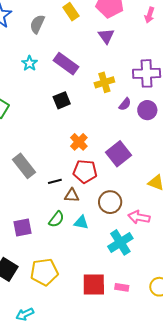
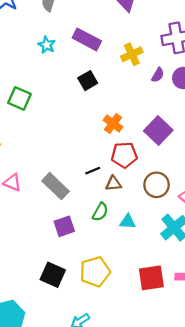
gray rectangle: (24, 166) -> (56, 186), moved
cyan triangle: (81, 222) -> (128, 222), moved

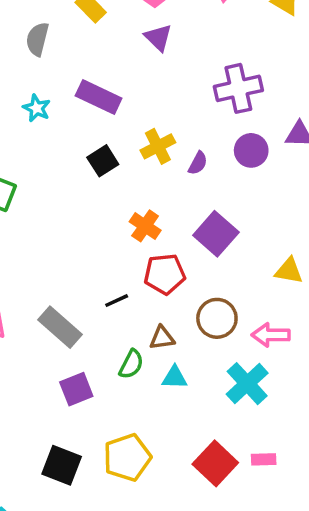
yellow cross: (132, 54) -> (158, 146), moved
purple semicircle: (158, 75) -> (198, 163), moved
brown triangle: (113, 183) -> (162, 338), moved
red square: (151, 278) -> (215, 463), turned -36

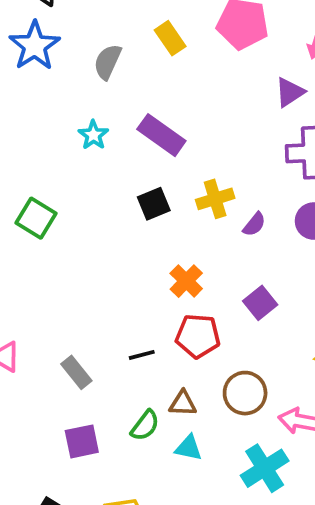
purple triangle: (158, 38) -> (290, 92), moved, turned 32
purple square: (216, 234) -> (260, 303), size x0.7
gray rectangle: (60, 327) -> (76, 372), size x0.7

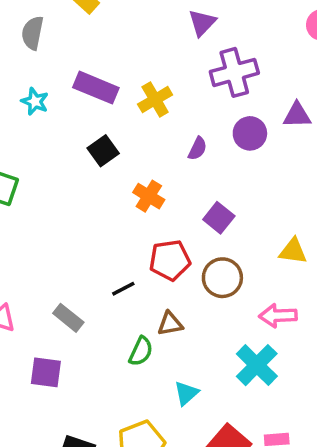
yellow cross: (215, 199) -> (155, 99), moved
orange cross: (186, 281) -> (149, 196), moved
brown circle: (245, 393) -> (222, 278), moved
purple square: (82, 441) -> (46, 372), moved, turned 32
cyan triangle: (189, 448) -> (186, 393), moved, turned -40

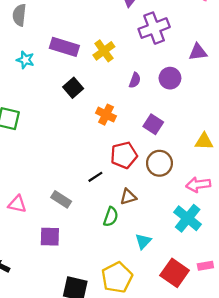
purple circle: (250, 133) -> (170, 78), moved

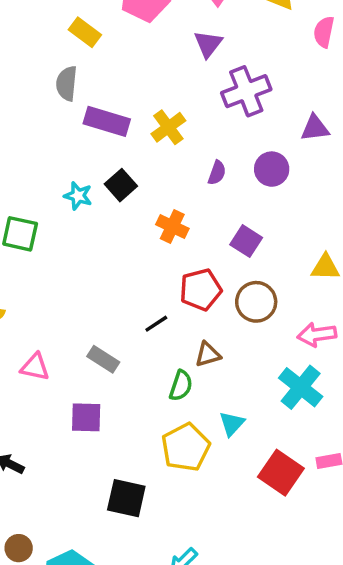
gray semicircle: (19, 15) -> (67, 83), moved
cyan star: (25, 60) -> (78, 196), moved
yellow pentagon: (117, 277) -> (186, 447), moved

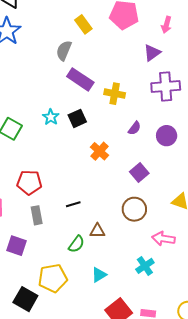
yellow cross: (168, 127) -> (115, 94), turned 30
red pentagon: (201, 290) -> (29, 182), moved
gray rectangle: (103, 359) -> (37, 215), turned 30
cyan cross: (301, 387) -> (145, 266), size x0.7
yellow pentagon: (186, 447) -> (53, 278), moved

